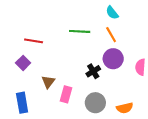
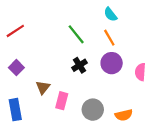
green line: (80, 31) -> (76, 34), turned 48
red line: (34, 41) -> (15, 31), moved, turned -42
black cross: (93, 71) -> (79, 65), moved

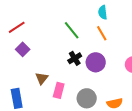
cyan semicircle: (110, 14) -> (103, 12), turned 32
purple circle: (112, 63) -> (96, 62), moved
purple square: (16, 68) -> (23, 49), moved

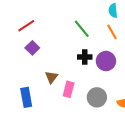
black cross: (75, 58) -> (85, 57), turned 32

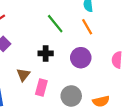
black cross: (85, 57) -> (46, 53), moved

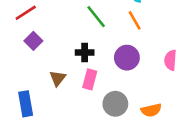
pink rectangle: (41, 87) -> (90, 79), moved

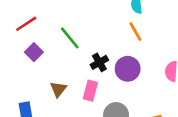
green line: (96, 17) -> (70, 38), moved
black cross: (85, 52) -> (99, 62), moved, turned -30

